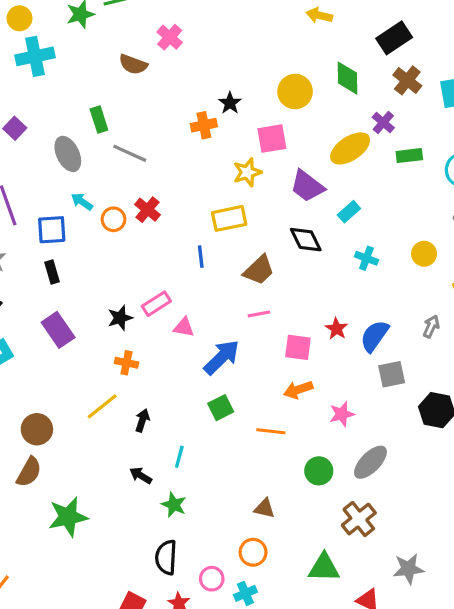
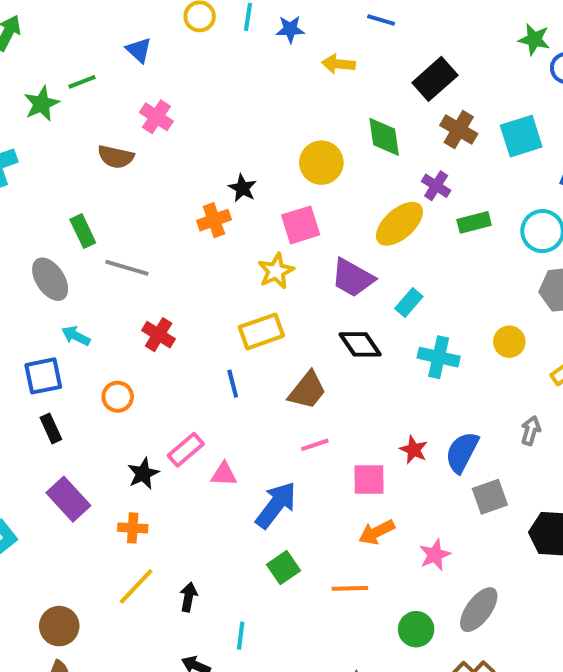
orange circle: (113, 219) -> (118, 397), moved
cyan cross: (366, 258) -> (439, 357), size x1.4
orange cross: (126, 363) -> (133, 528), moved

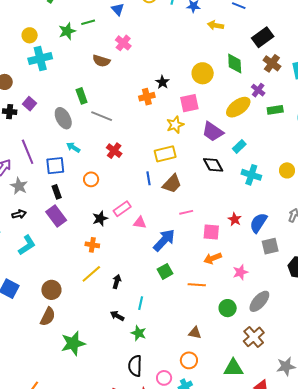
brown trapezoid: (307, 390) -> (172, 184), moved
purple rectangle: (68, 499) -> (56, 216), moved

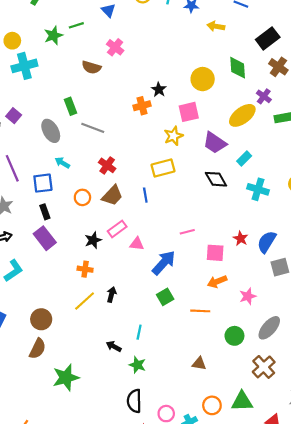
brown trapezoid: (172, 184) -> (112, 196), moved
black arrow: (117, 282) -> (112, 294), moved
orange circle: (189, 360) -> (212, 405), moved

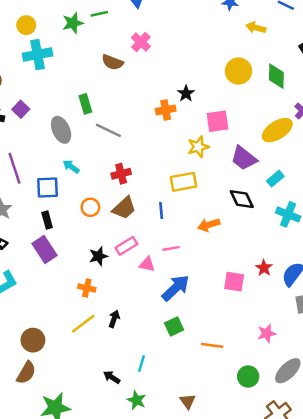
yellow circle: (203, 79) -> (239, 71), moved
red cross: (107, 165) -> (121, 174), turned 35
pink line: (187, 232) -> (171, 248), moved
orange arrow: (217, 282) -> (209, 225), moved
brown triangle: (199, 364) -> (188, 401), moved, turned 40

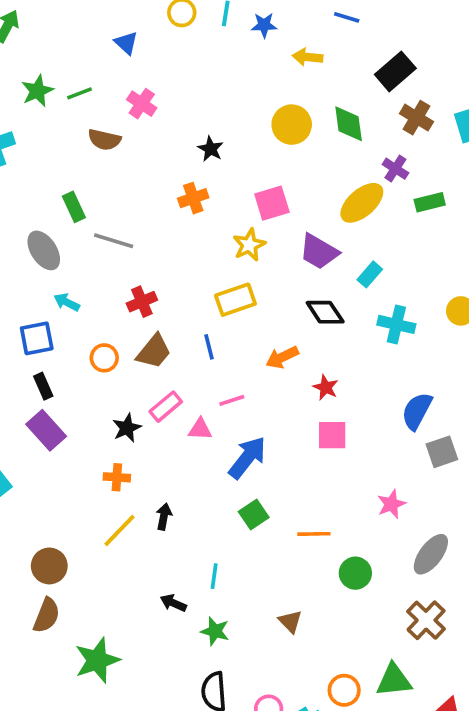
green line: (99, 14) -> (80, 93), moved
black star: (186, 93) -> (211, 149), moved
red star: (264, 268) -> (326, 387), moved
green circle: (248, 377) -> (355, 573), moved

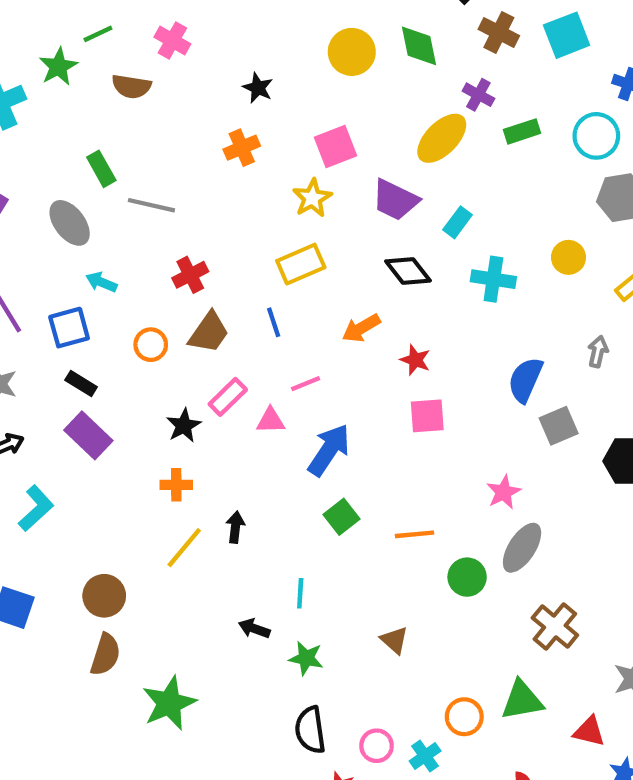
green star: (37, 91) -> (58, 67), moved
black rectangle: (43, 386) -> (81, 384), turned -30
gray ellipse: (431, 554) -> (522, 548), moved

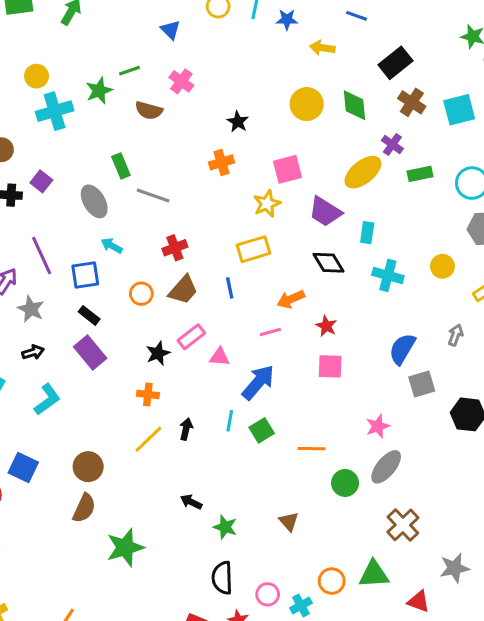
cyan rectangle: (457, 222) -> (367, 233), turned -35
pink line: (306, 384) -> (270, 332), moved
cyan line: (300, 593) -> (230, 421), moved

